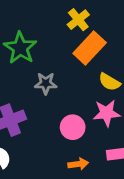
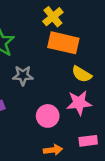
orange rectangle: (90, 48) -> (63, 43), turned 60

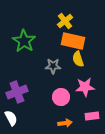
yellow semicircle: (82, 74) -> (78, 59), moved, turned 42
gray star: (23, 75) -> (53, 66), moved

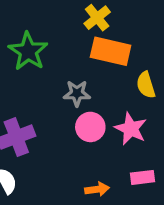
yellow semicircle: (78, 59) -> (146, 85), moved
pink star: (85, 87) -> (131, 129), turned 30
pink circle: (61, 97) -> (90, 127), moved

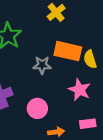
orange rectangle: (111, 51) -> (68, 51), moved
pink circle: (90, 127) -> (37, 108), moved

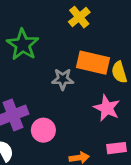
pink circle: (37, 108) -> (43, 130), moved

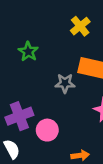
green star: (23, 45) -> (28, 52), size x0.7

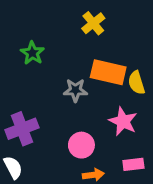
pink circle: (47, 130) -> (81, 145), moved

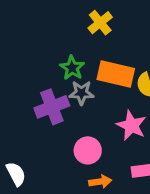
green star: (32, 53) -> (72, 68), moved
purple cross: (22, 129) -> (52, 107), moved

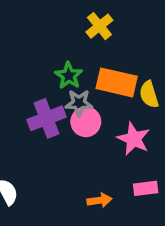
pink circle: (88, 150) -> (86, 122), moved

